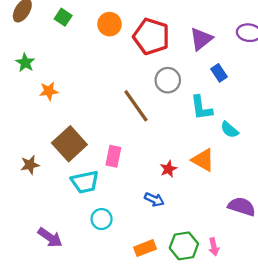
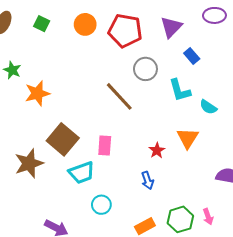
orange star: (49, 91) -> (37, 93), size x1.4
orange triangle: (203, 160) -> (188, 138), turned 40
brown star: (30, 165) -> (29, 163), size x1.6
blue arrow: (154, 200) -> (148, 180), turned 54

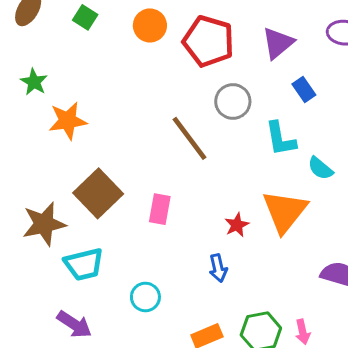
orange triangle: (188, 138) -> (285, 211), size x1.4
cyan trapezoid: (82, 173) -> (84, 264), moved

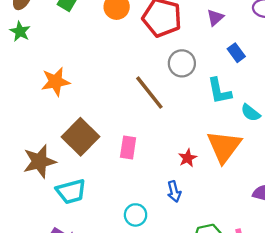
purple triangle: (278, 43) -> (215, 18), size x0.7
green star: (34, 82) -> (20, 31), moved
cyan circle: (145, 297) -> (136, 215), moved

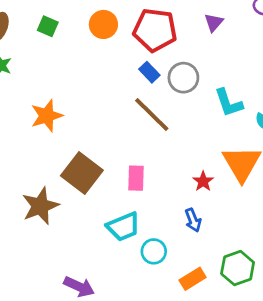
blue rectangle: (236, 53) -> (149, 72), moved
cyan trapezoid: (71, 191) -> (123, 227), moved

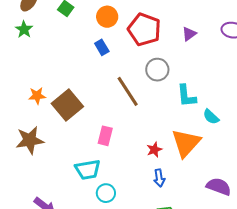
blue rectangle: (149, 72) -> (102, 47), moved
orange star: (47, 116) -> (37, 96), moved, size x0.7
brown square: (82, 173) -> (67, 105), moved
blue arrow: (193, 220) -> (159, 178), moved

